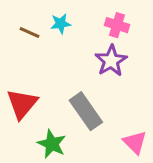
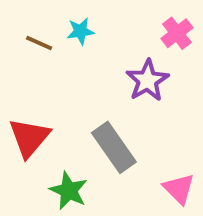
pink cross: (117, 25) -> (177, 33), moved, turned 35

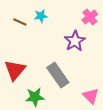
green star: (69, 191) -> (35, 97), turned -30

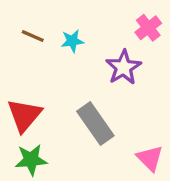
cyan star: (41, 16) -> (72, 41), moved
green star: (35, 97) -> (31, 160), moved

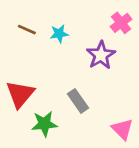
gray rectangle: (95, 124) -> (78, 101), size x0.7
green star: (31, 160) -> (44, 124), moved

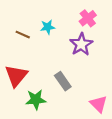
pink cross: (121, 23) -> (88, 18), moved
brown line: (27, 30) -> (23, 35), moved

